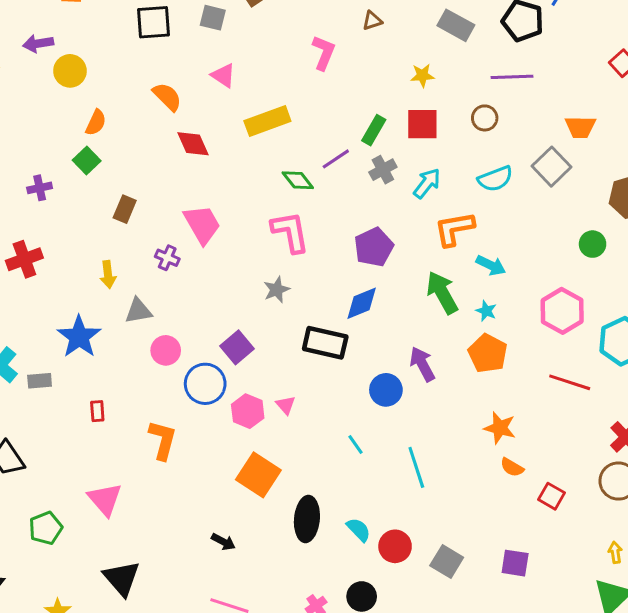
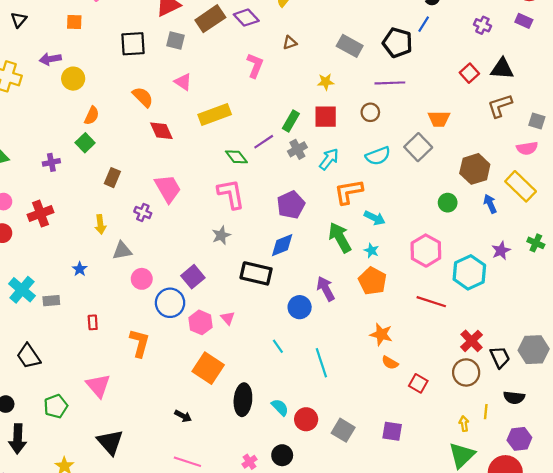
blue star: (79, 337) -> (80, 269), size x0.5

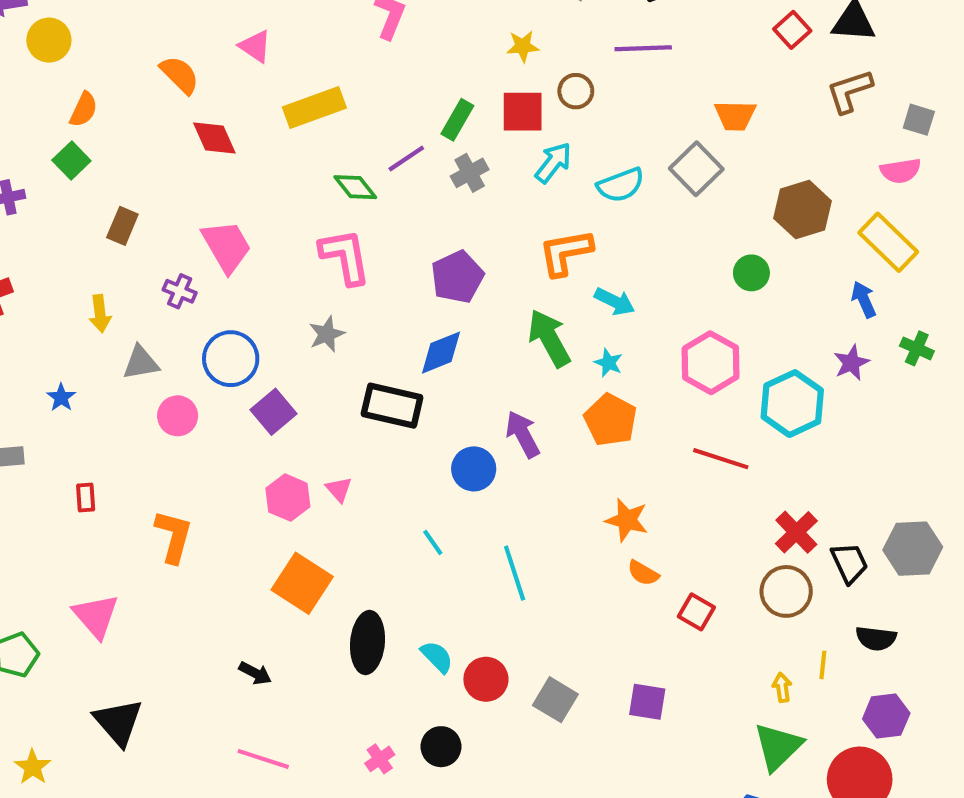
brown circle: (370, 112) -> (576, 91), moved
cyan arrow: (329, 159) -> (553, 163), moved
blue arrow: (490, 204) -> (864, 299), moved
blue circle: (170, 303) -> (231, 359), moved

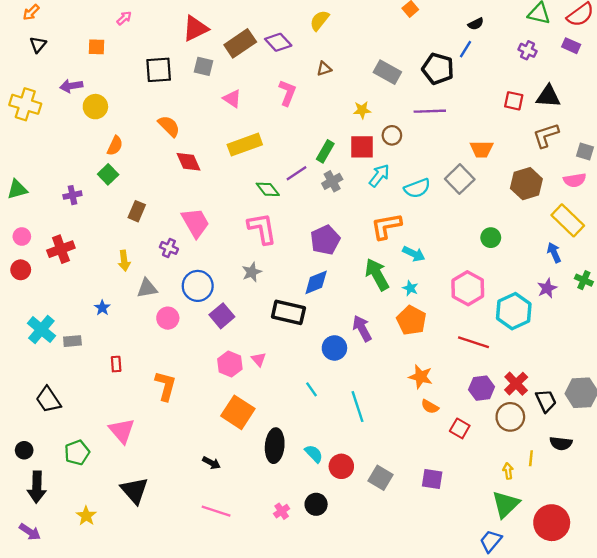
red square: (792, 30) -> (514, 101), turned -36
pink triangle: (255, 46) -> (232, 99), moved
brown hexagon: (802, 210) -> (526, 184), moved
purple hexagon: (886, 716) -> (482, 388), moved

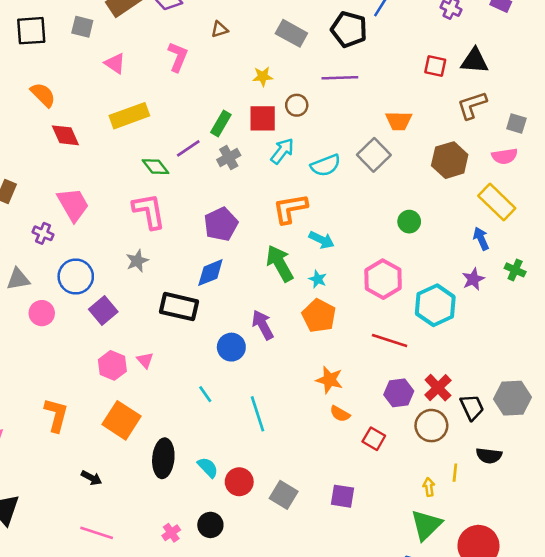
orange L-shape: (166, 386) -> (56, 415), moved

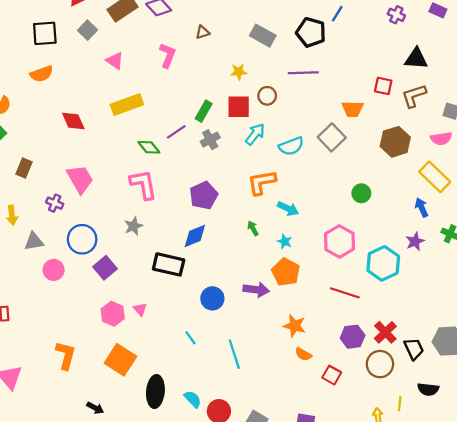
gray square: (82, 27) -> (88, 30), turned 30
red square: (435, 66) -> (383, 86), moved
orange semicircle: (43, 95) -> (42, 74), moved, turned 115
green arrow: (280, 263) -> (253, 228), size x0.5
purple arrow: (263, 325) -> (256, 290), moved, turned 125

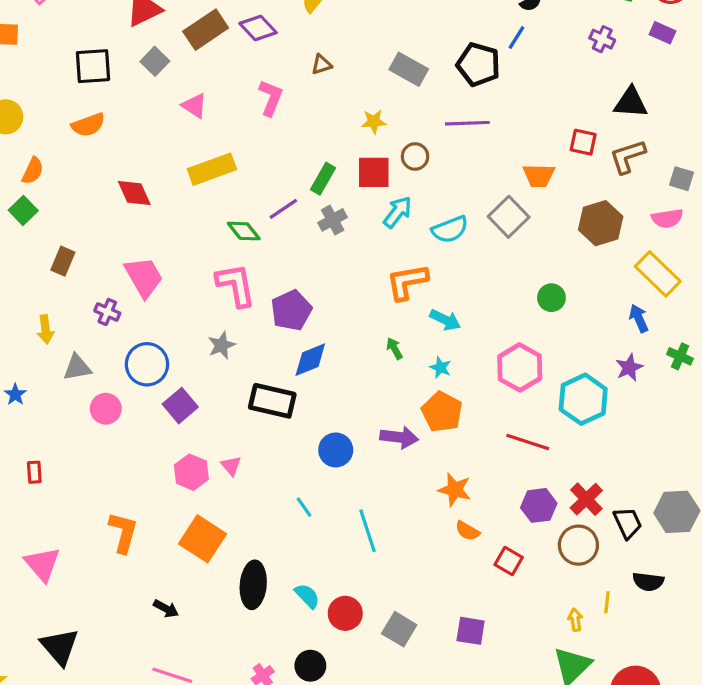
purple pentagon: (204, 195) -> (291, 310), moved

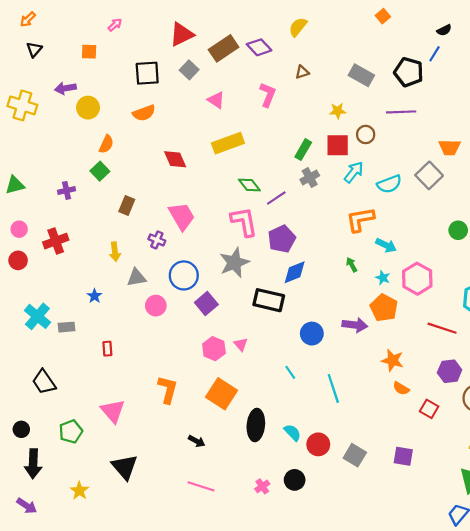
purple line: (283, 209) -> (276, 198), moved
gray star: (222, 345) -> (234, 263), size x1.6
pink hexagon: (520, 367) -> (417, 279), moved

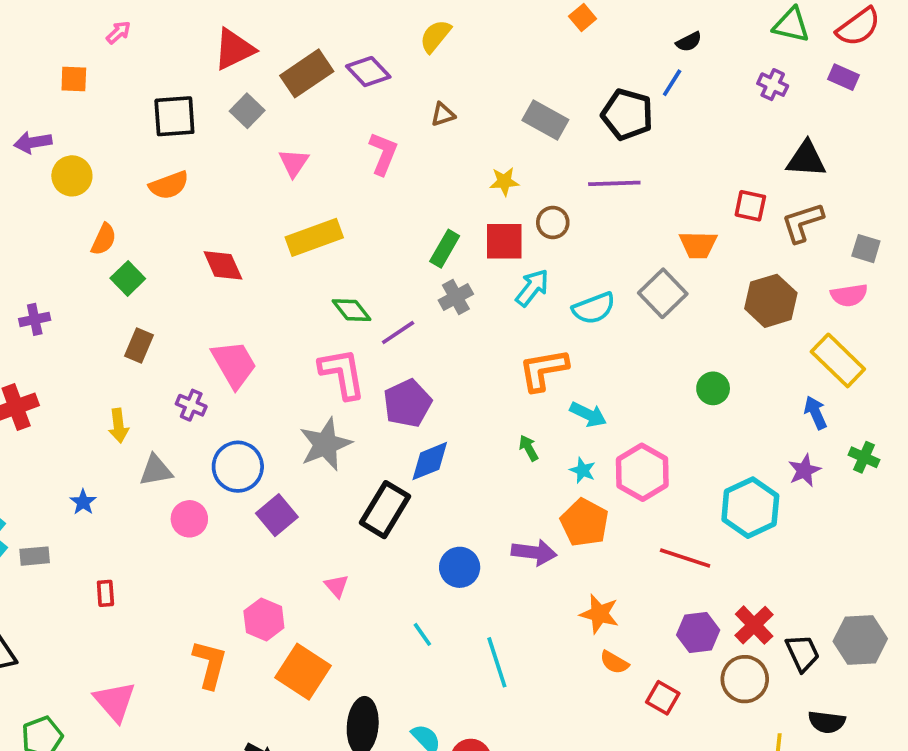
pink triangle: (216, 100) -> (294, 163), turned 30
green square: (100, 171) -> (128, 278), moved
black rectangle: (269, 300) -> (385, 510), turned -72
pink hexagon: (214, 349) -> (264, 619), moved

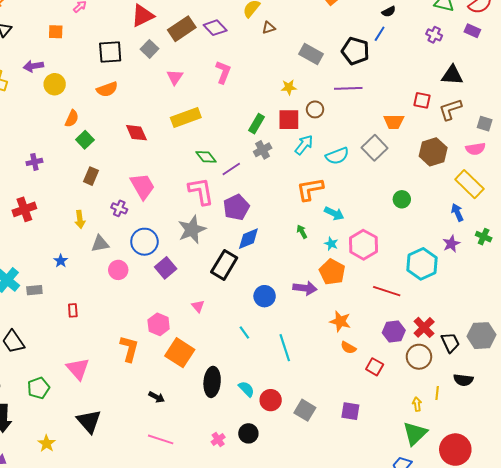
brown triangle: (443, 114) -> (269, 28), moved

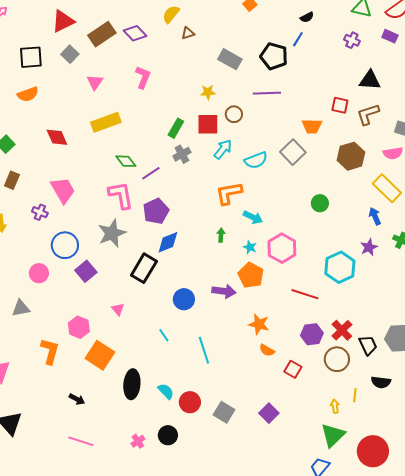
green arrow: (302, 232) -> (221, 235), turned 32
gray triangle: (100, 244) -> (21, 308), moved
purple square: (350, 411) -> (269, 413), turned 36

